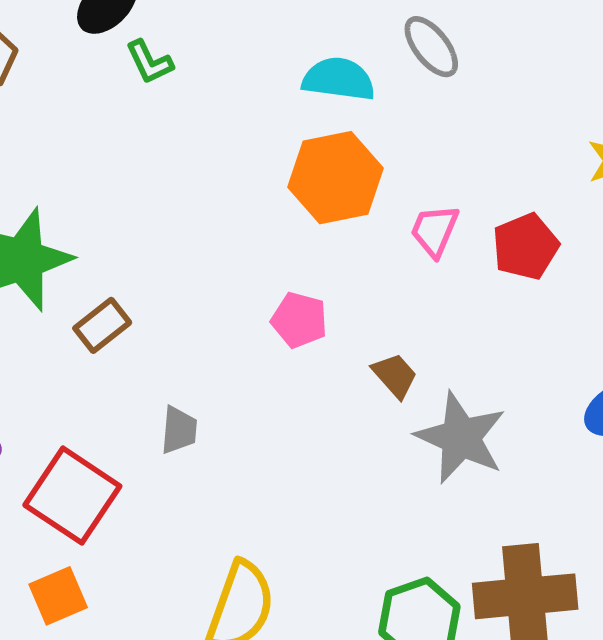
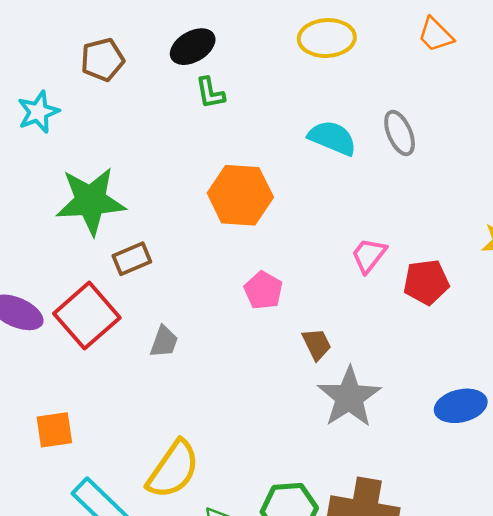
orange hexagon: (336, 178) -> (240, 195), moved
red square: (72, 496) -> (87, 316), moved

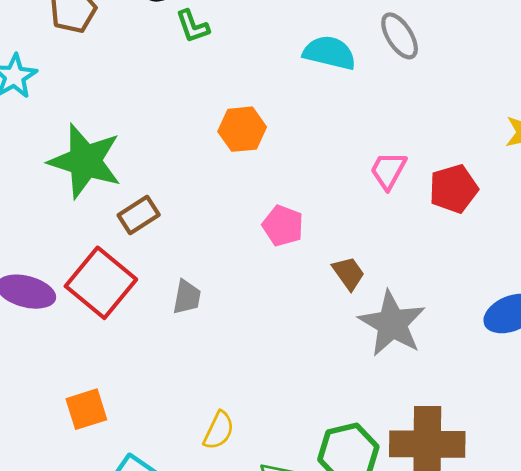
orange hexagon: (240, 195) -> (242, 129), size x0.7
green star: (91, 201) -> (85, 161), turned 30
yellow semicircle: (173, 469) -> (219, 430), size x0.6

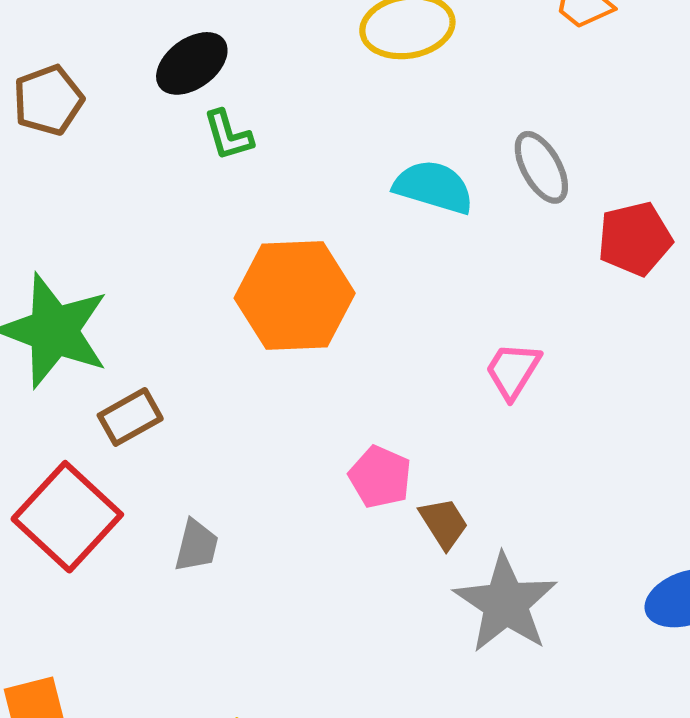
orange hexagon: (242, 129) -> (295, 296), size x1.6
red pentagon: (454, 189) -> (635, 239), moved
pink pentagon: (283, 226) -> (380, 477), moved

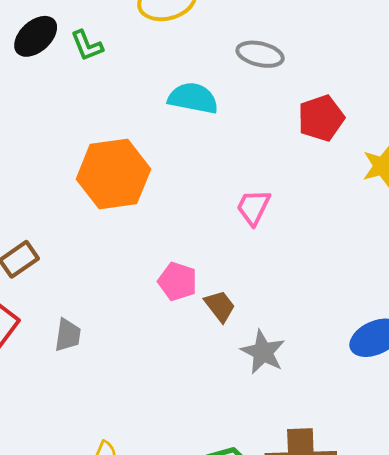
green L-shape: (228, 135) -> (87, 46), moved
gray ellipse: (541, 167) -> (260, 54), moved, turned -42
gray star: (506, 603) -> (263, 352), size x0.7

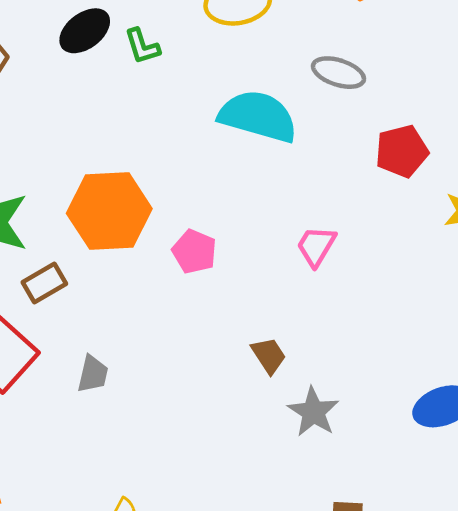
cyan semicircle: (193, 98) -> (258, 116), size x1.4
orange hexagon: (113, 174) -> (109, 211), moved
pink pentagon: (178, 281) -> (194, 252), moved

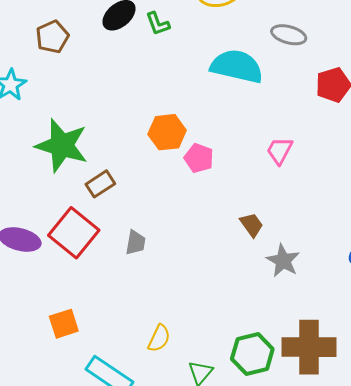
orange hexagon: (109, 211) -> (167, 132), moved, size x0.7

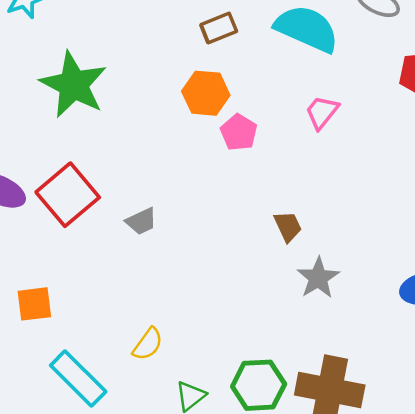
pink trapezoid: (280, 151) -> (322, 112), moved
brown rectangle: (100, 184) -> (219, 28), moved
gray trapezoid: (136, 243) -> (141, 221), turned 44

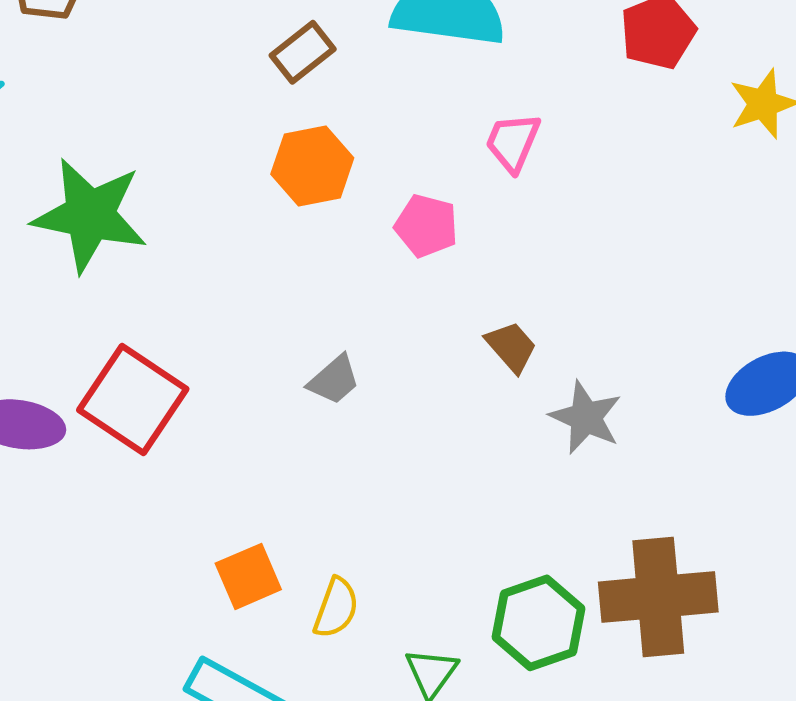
pink pentagon: (239, 132) -> (426, 226), moved
gray trapezoid: (141, 221) -> (334, 380), moved
orange square: (34, 304) -> (248, 576), moved

